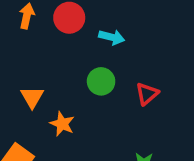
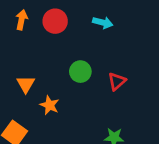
cyan arrow: (112, 37) -> (103, 23), moved

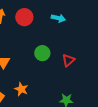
orange star: (50, 105) -> (21, 89), moved

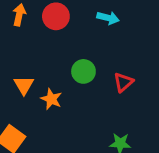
orange star: (21, 89) -> (51, 99), moved

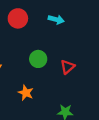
orange star: (51, 99) -> (26, 93), moved

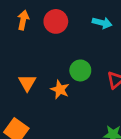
orange star: (26, 93) -> (60, 90), moved

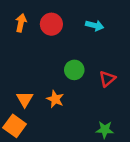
orange triangle: (27, 83) -> (25, 99), moved
orange star: (60, 90) -> (55, 99), moved

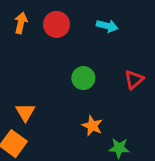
red triangle: (107, 79) -> (134, 80), moved
orange star: (55, 99) -> (92, 126), moved

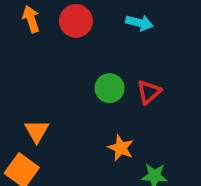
orange arrow: (21, 23) -> (31, 19), turned -30
red triangle: (134, 80) -> (149, 92), moved

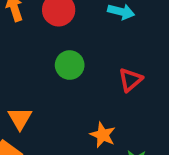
green circle: (110, 88) -> (70, 65), moved

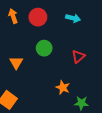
orange triangle: (20, 118) -> (16, 63), moved

